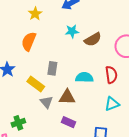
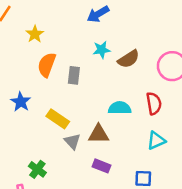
yellow star: (35, 14) -> (35, 34), moved
gray rectangle: (52, 68) -> (74, 75), moved
green cross: (18, 123) -> (37, 169), turned -32

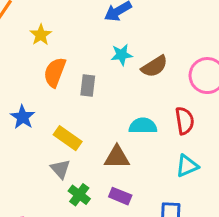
gray triangle: (72, 141) -> (60, 169), moved
green cross: (37, 169) -> (79, 195), moved

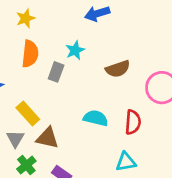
cyan star: (122, 55) -> (75, 50), moved, turned -30
orange semicircle: (55, 72) -> (30, 54), turned 152
brown triangle: (117, 157) -> (47, 138), moved

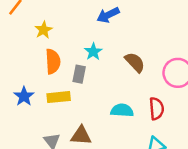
brown semicircle: (118, 69) -> (135, 62), turned -105
yellow rectangle: (28, 114) -> (59, 97), moved, turned -45

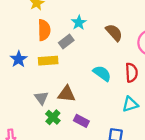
gray rectangle: (79, 74) -> (66, 42), turned 40
cyan semicircle: (122, 110) -> (102, 73), turned 30

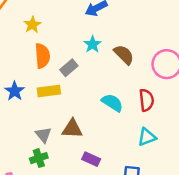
cyan star: (79, 23) -> (93, 44), moved
green cross: (53, 117) -> (39, 158), moved, turned 32

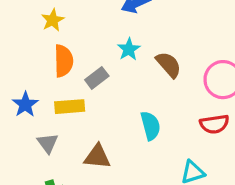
red semicircle: (147, 100) -> (214, 124), moved, turned 85
cyan semicircle: (112, 103) -> (150, 126), turned 40
gray triangle: (43, 135) -> (48, 143), moved

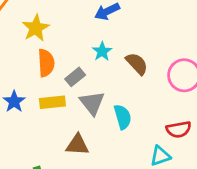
yellow star: (53, 20) -> (36, 28), size x1.4
red semicircle: (214, 124) -> (179, 129), moved
gray triangle: (48, 143) -> (92, 103), moved, size x1.4

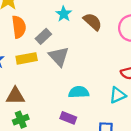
cyan semicircle: (123, 117) -> (79, 92), moved, turned -72
brown triangle: (77, 145) -> (15, 96), moved

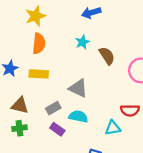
gray rectangle: (43, 36) -> (53, 108), moved
gray triangle: (59, 56) -> (78, 88), moved, turned -36
purple rectangle: (68, 118) -> (57, 129), moved

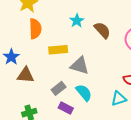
yellow rectangle: (39, 74) -> (58, 50), moved
brown triangle: (20, 105) -> (26, 75), moved
cyan semicircle: (78, 116) -> (84, 93), turned 48

